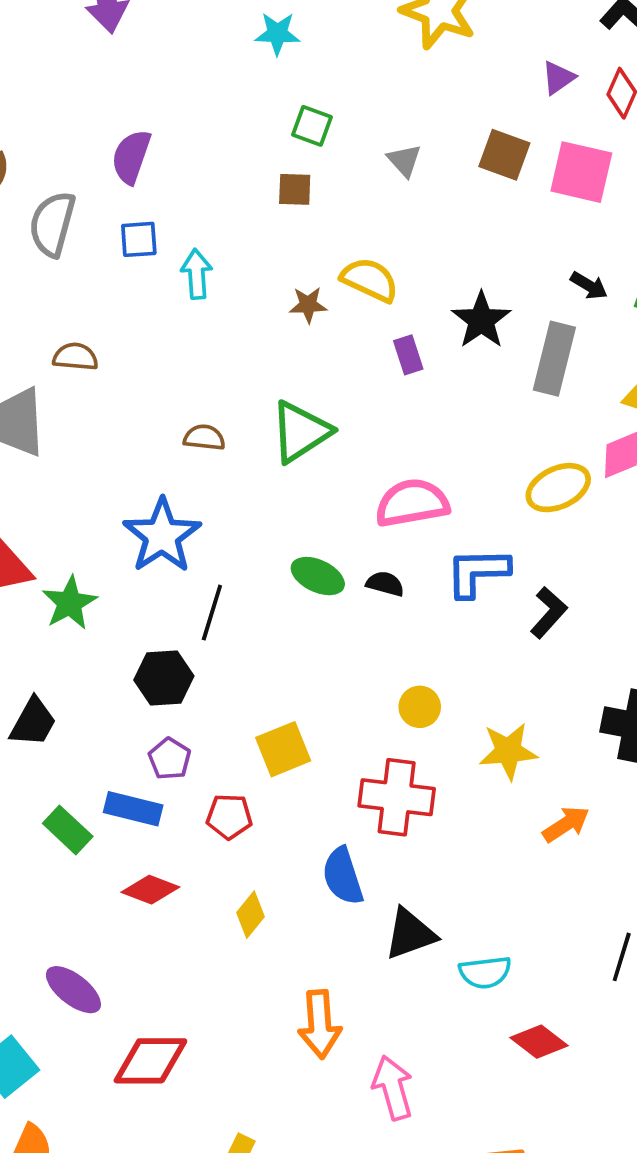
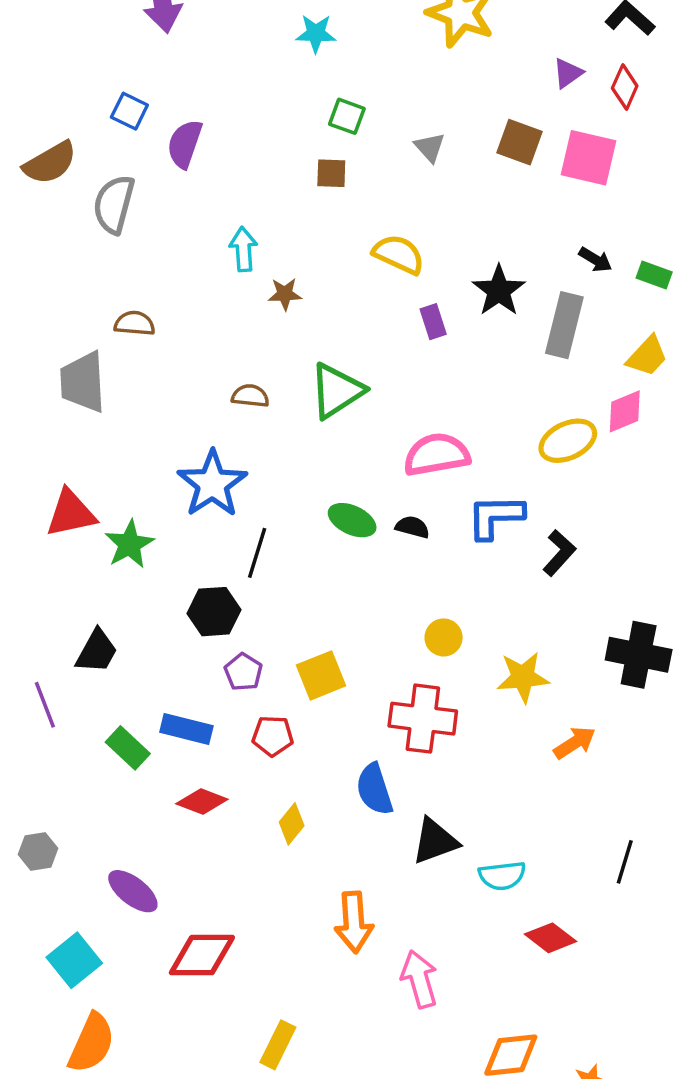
blue square: (139, 239) -> (129, 111), moved, turned 30
brown star: (308, 305) -> (285, 294), moved
purple pentagon: (170, 759) -> (243, 672), moved

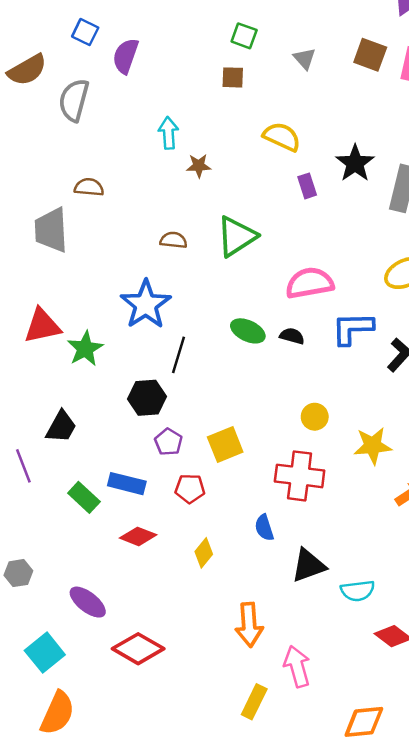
blue semicircle: (375, 789) -> (264, 528), size x0.7
red diamond: (202, 955) -> (138, 649), turned 30
yellow rectangle: (278, 1045) -> (254, 702), moved

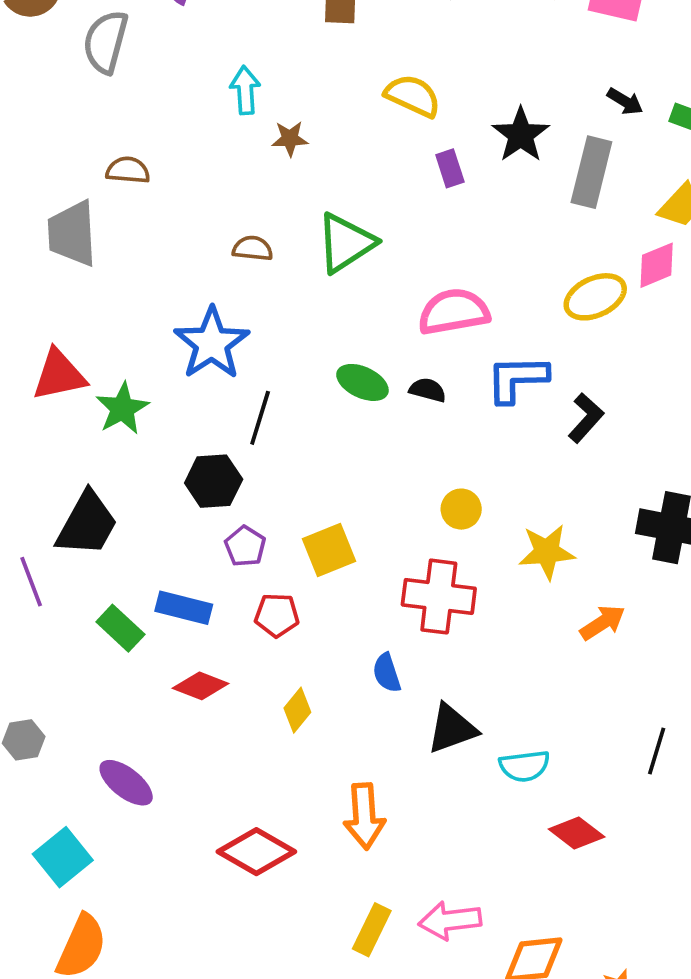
black trapezoid: (61, 427) -> (87, 524), size x1.4
red diamond: (138, 649) -> (256, 852), moved
pink arrow: (297, 666) -> (450, 920), moved, turned -81

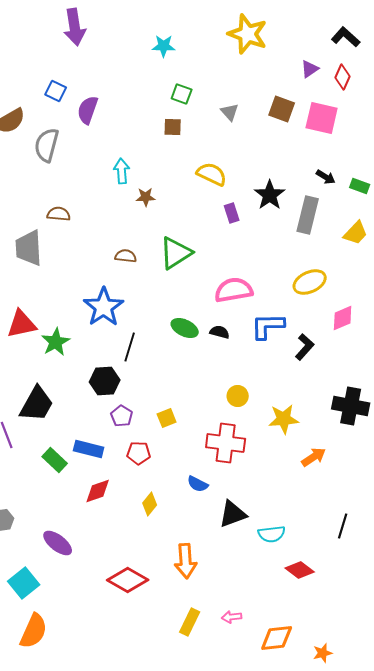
pink diamond: (657, 265) -> (343, 318), moved
yellow square: (329, 550) -> (167, 418), size x0.7
blue semicircle: (387, 673) -> (198, 484), turned -45
red diamond: (201, 686) -> (98, 491), turned -40
pink arrow: (450, 920) -> (232, 617), size x0.6

